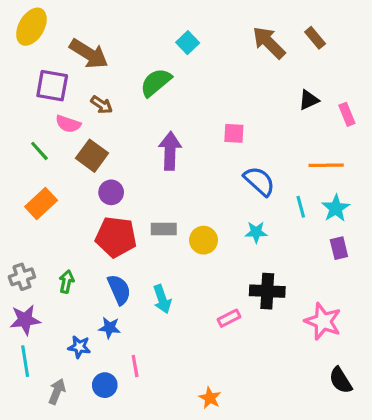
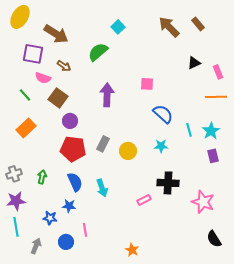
orange line: (326, 165) -> (216, 97), moved
gray rectangle: (164, 229) -> (103, 144), turned -63

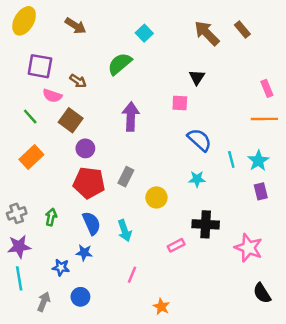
brown arrow: (56, 34) -> (76, 26), moved, size x0.7
black triangle: (194, 63) -> (197, 77), moved, turned -32
yellow circle: (128, 151) -> (156, 197), moved
pink line: (85, 230) -> (132, 275), moved, turned 32

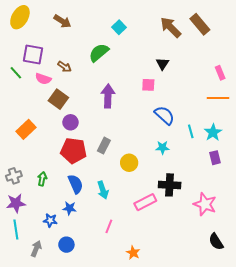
brown rectangle: (242, 29) -> (200, 24), size x1.5
green line: (30, 117) -> (16, 73), moved
pink rectangle: (176, 245) -> (145, 202), size x1.5

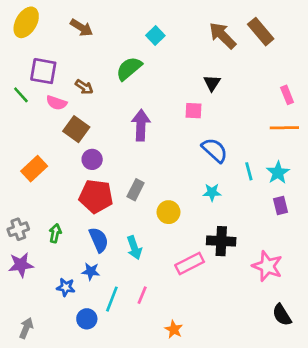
cyan line: (16, 229) -> (112, 299), moved, turned 30
gray arrow: (36, 249) -> (26, 328), moved

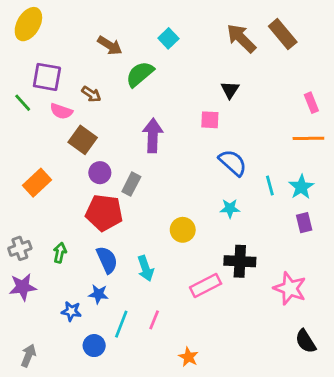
brown arrow: (82, 28) -> (110, 46), moved
gray rectangle: (136, 190) -> (131, 184), moved

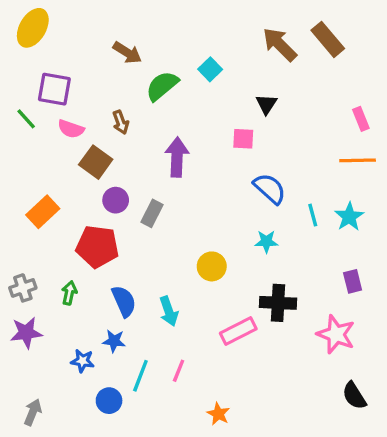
cyan square: (168, 38) -> (210, 69), moved
brown arrow: (91, 94) -> (121, 122), moved, turned 36
red pentagon: (104, 213) -> (97, 247), moved
purple rectangle: (304, 223) -> (353, 281), moved

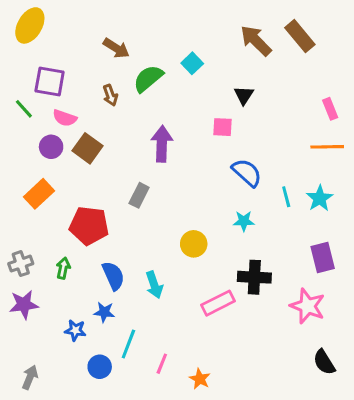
brown arrow: (121, 122) -> (110, 95), moved
purple circle: (116, 200) -> (51, 147), moved
purple rectangle: (353, 281) -> (323, 258), size x1.4
pink line: (179, 371) -> (162, 364), moved

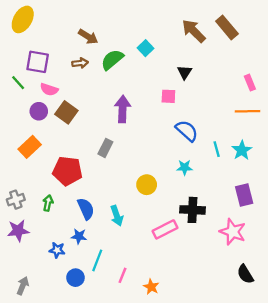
brown arrow: (110, 95) -> (80, 63), moved, turned -77

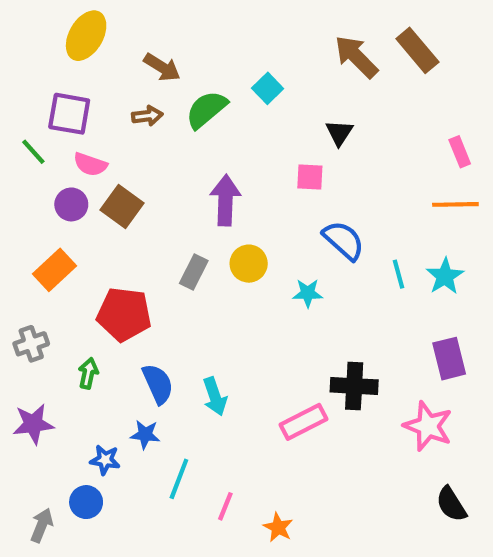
yellow ellipse: (23, 19) -> (86, 36), moved
cyan star: (184, 167) -> (308, 293), moved
yellow circle: (147, 185) -> (249, 264), moved
gray cross: (16, 200) -> (31, 344), moved
blue circle: (75, 278) -> (86, 502), moved

